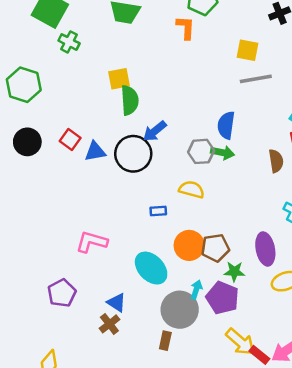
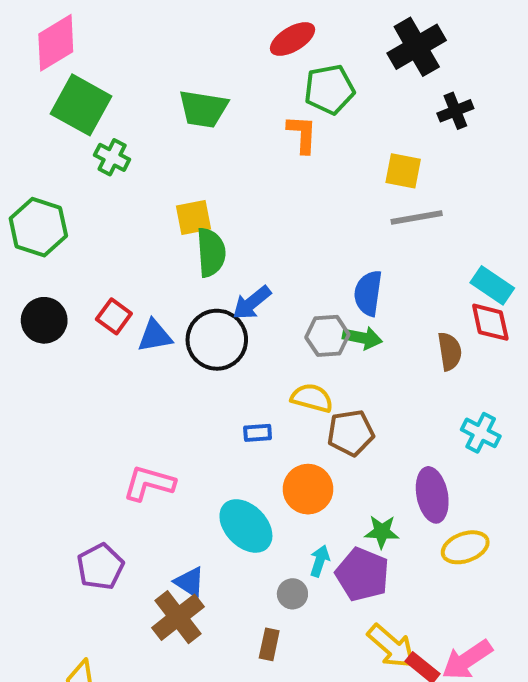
brown pentagon: (215, 248) -> (351, 433), moved
gray circle: (180, 310) -> (292, 594), size x0.5
brown cross: (109, 324) -> (178, 617), size x1.5

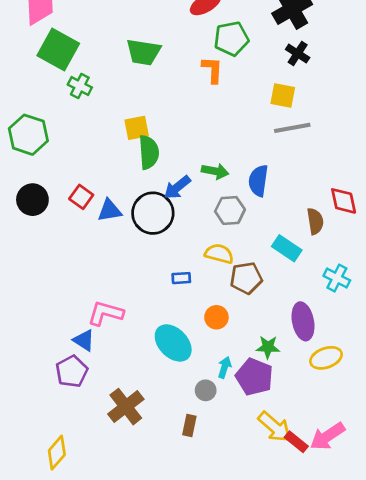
black cross: (455, 111) -> (298, 54), moved, turned -35
cyan rectangle: (492, 285) -> (287, 248), moved
green arrow: (362, 338) -> (215, 171), moved
orange circle: (308, 489) -> (216, 317), size x0.7
blue triangle: (190, 582) -> (84, 340), moved

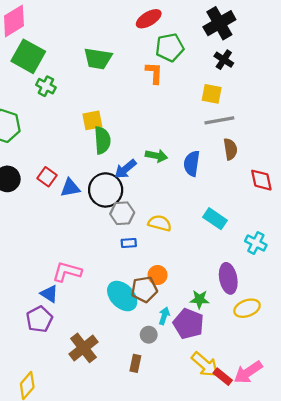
gray hexagon: (230, 210) -> (122, 213), moved
brown semicircle: (315, 221) -> (230, 149), moved
brown pentagon: (246, 278) -> (144, 289), moved

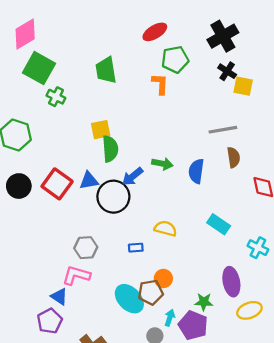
green trapezoid: (98, 59) -> (106, 70), turned 72
yellow square: (212, 94) -> (243, 86), moved
red square: (47, 177) -> (57, 184), size x1.6
blue triangle: (70, 188) -> (89, 181), moved
gray hexagon: (122, 213) -> (86, 248), moved

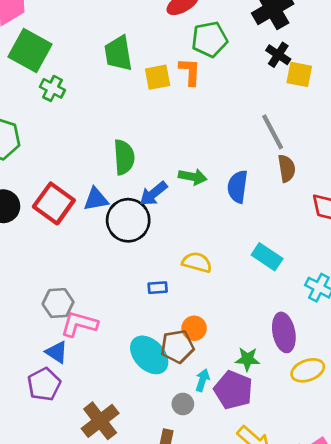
yellow square: (101, 130) -> (158, 77), moved
gray line: (223, 130) -> (273, 132), turned 72
gray hexagon: (86, 248) -> (58, 303), moved

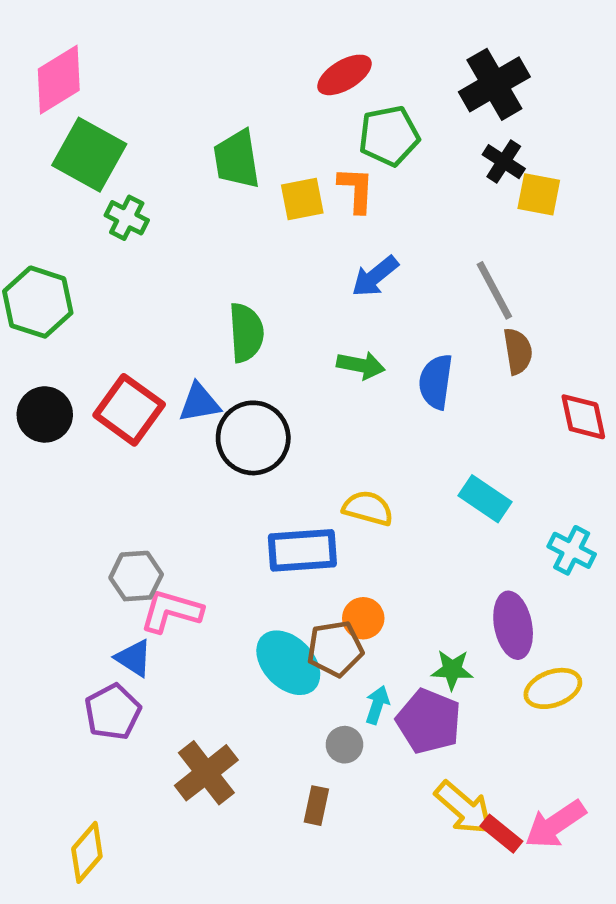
blue arrow: (153, 194) -> (375, 276), moved
blue rectangle: (158, 288) -> (302, 550), size x2.0

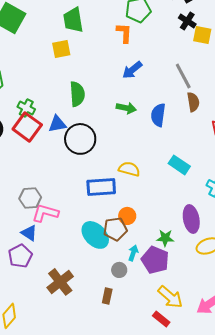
yellow square: (302, 199) -> (61, 49), moved
green cross: (127, 218) -> (26, 108), moved
red rectangle: (501, 834) -> (161, 319), moved

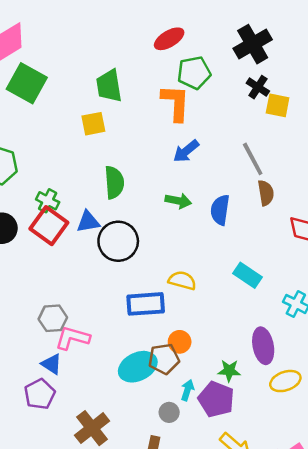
orange L-shape: (124, 33) -> (176, 103), size x1.4
cyan ellipse: (95, 235) -> (138, 367), turned -72

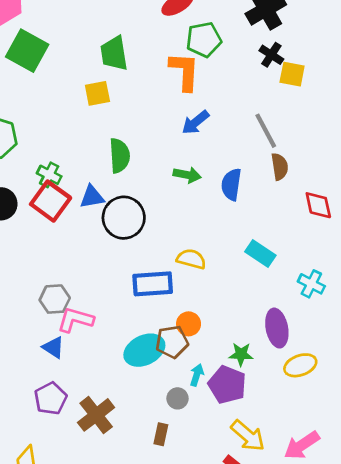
purple pentagon: (40, 394) -> (51, 398), moved

